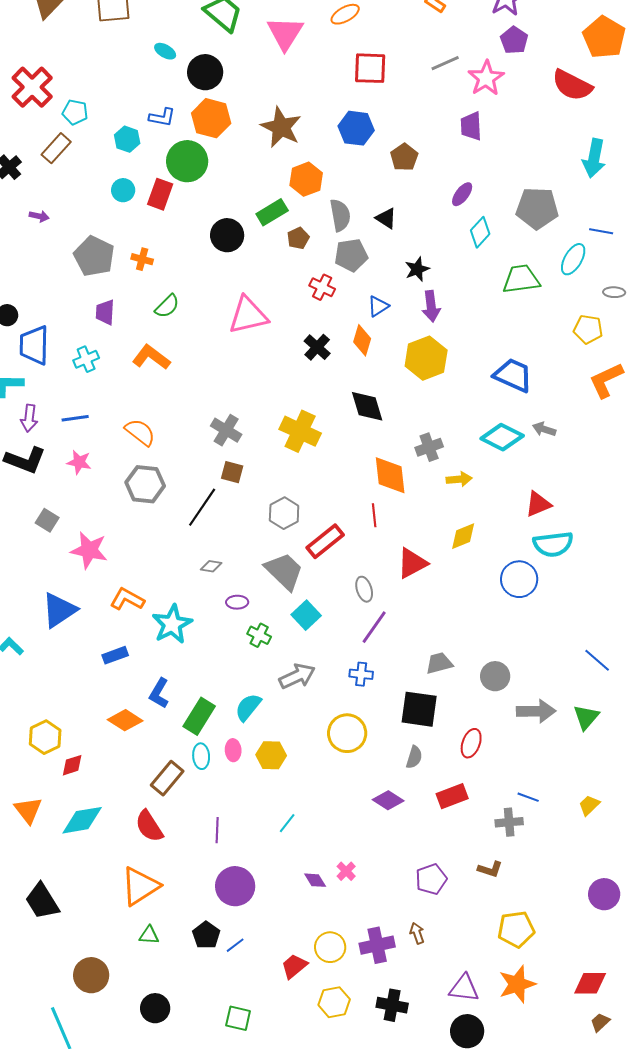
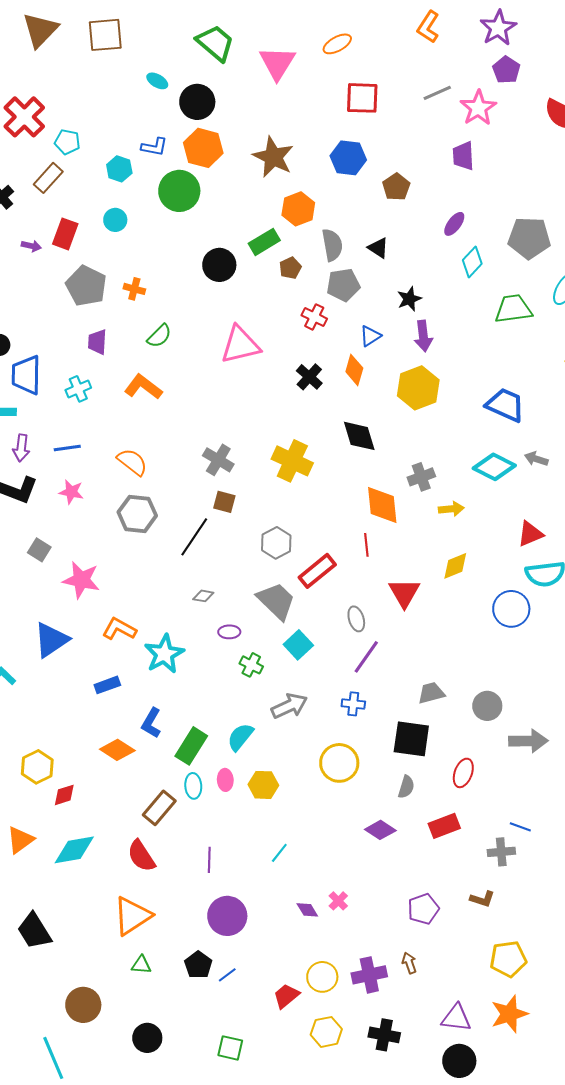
red rectangle: (160, 194) -> (65, 234), moved
red triangle: (412, 563) -> (404, 593), turned -32
orange triangle: (28, 810) -> (20, 840), turned 32

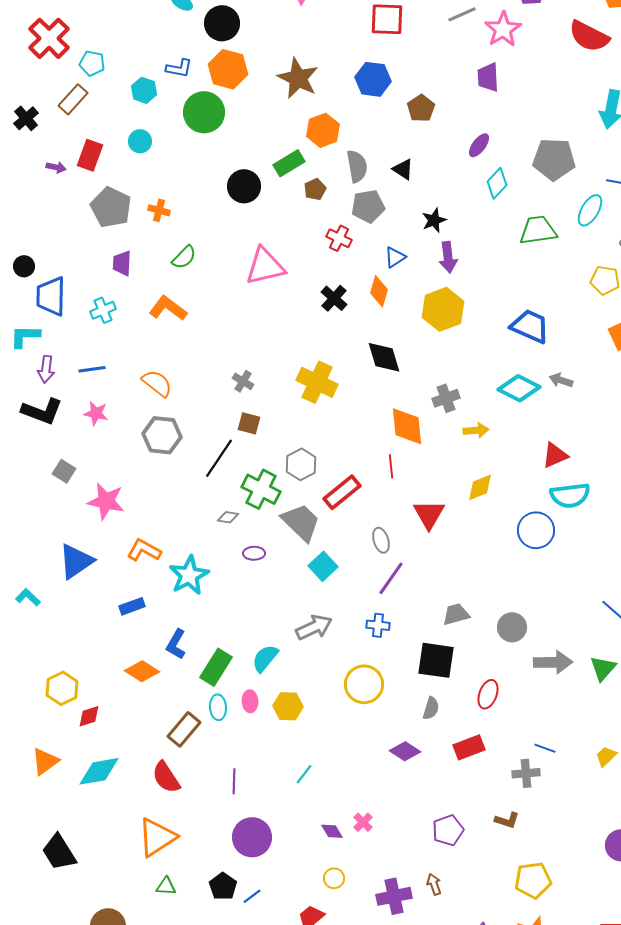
gray cross: (218, 460) -> (243, 381), size x0.7
green cross: (251, 665) -> (261, 489), moved, size x1.6
yellow circle: (322, 977) -> (334, 878), moved, size x0.7

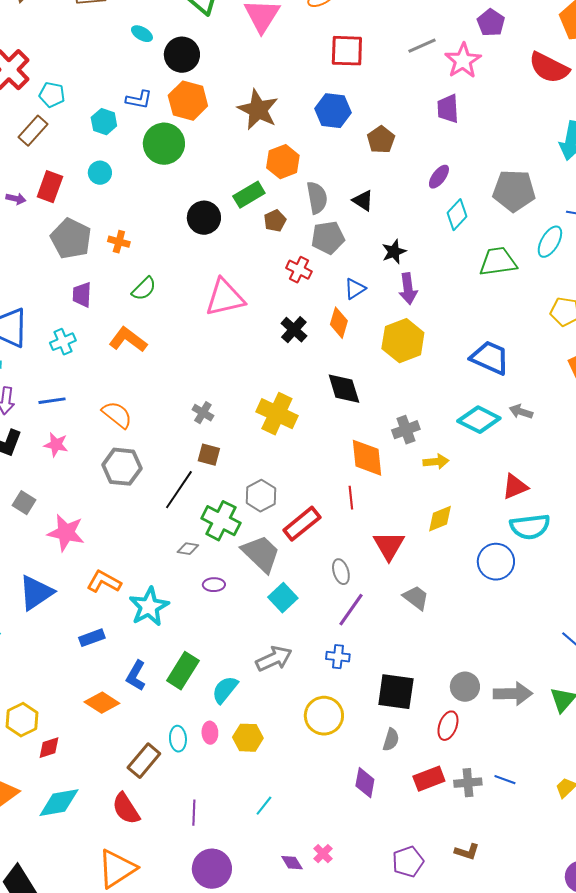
gray trapezoid: (456, 614) -> (416, 598), moved, turned 52
gray circle: (512, 627) -> (465, 687), moved
green rectangle: (216, 667) -> (183, 671), moved
purple diamond: (405, 751) -> (365, 783), turned 68
gray cross: (526, 773) -> (468, 783), moved

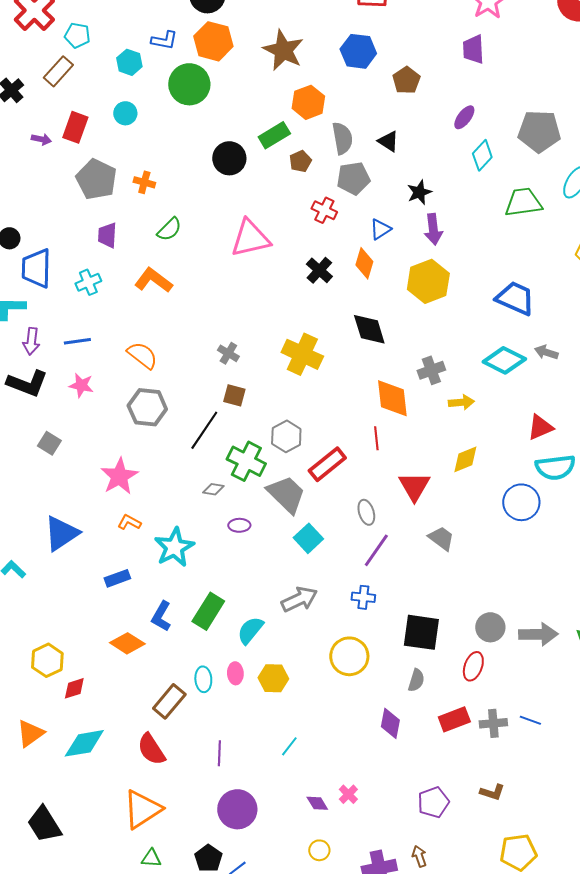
pink star: (66, 533) -> (119, 476), moved, turned 30
orange L-shape: (104, 582) -> (129, 522), size x0.7

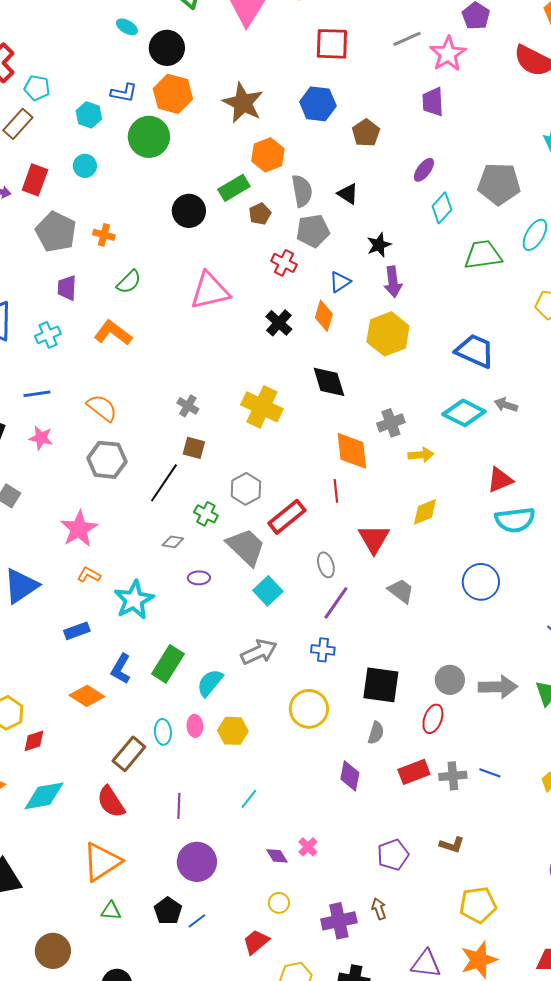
green cross: (246, 461) -> (206, 514), size x0.6
blue circle: (521, 502) -> (481, 582), moved

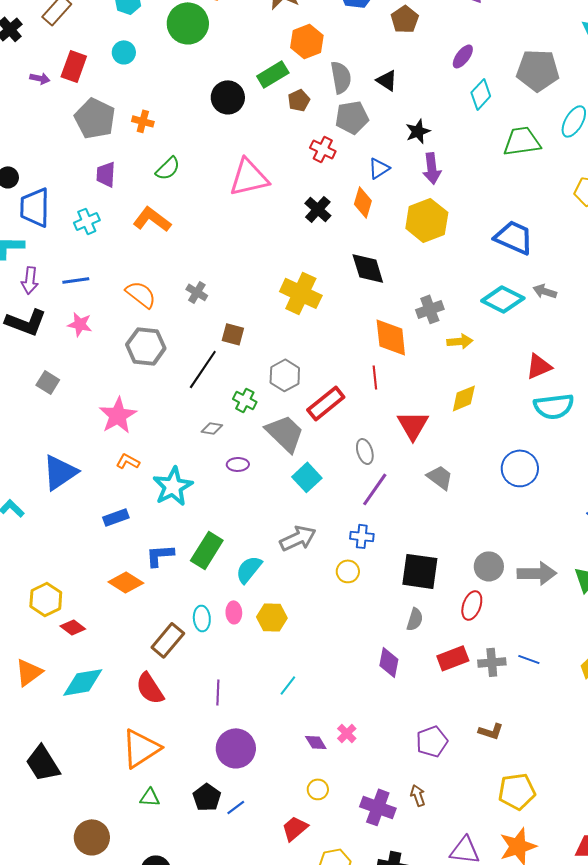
gray cross: (188, 406) -> (197, 292), moved
blue L-shape: (121, 669) -> (160, 555), turned 56
yellow circle: (309, 709) -> (348, 571), moved, size x0.6
red diamond: (34, 741) -> (73, 627), turned 55
purple cross: (339, 921) -> (378, 807), turned 32

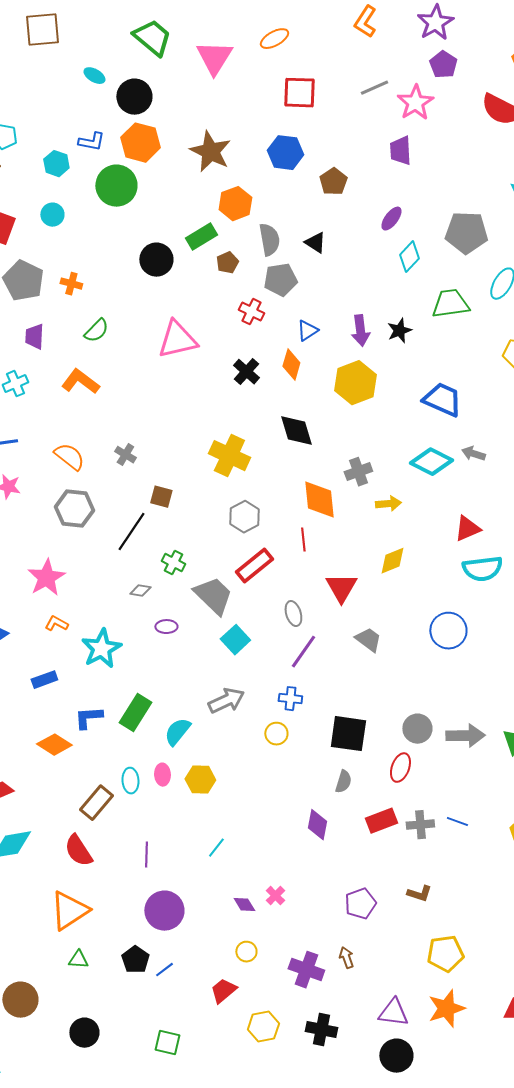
black star: (418, 131) -> (399, 331), moved
gray hexagon: (285, 375) -> (244, 517), moved

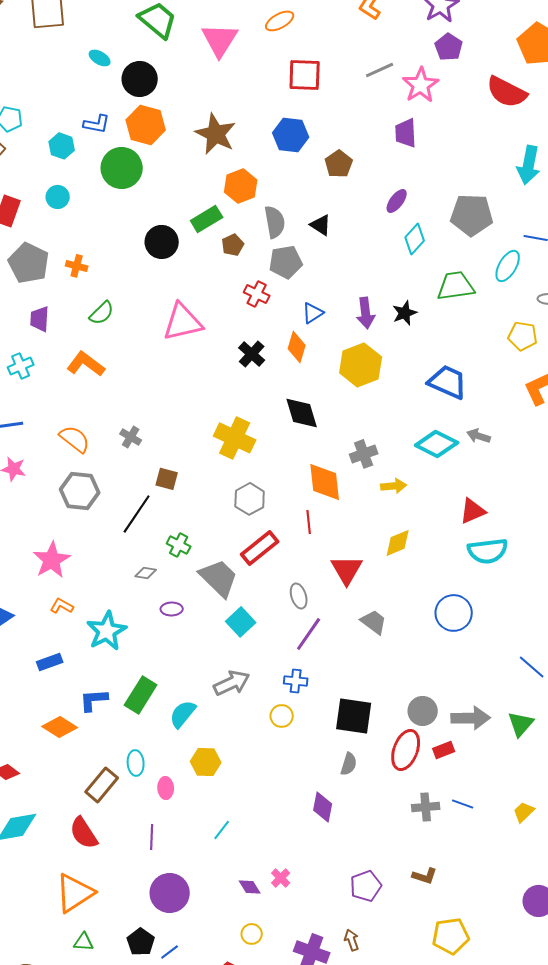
red ellipse: (400, 768) -> (406, 750), size x1.4
pink ellipse: (162, 775) -> (166, 788), moved
red rectangle: (381, 821) -> (444, 750), moved, size x0.7

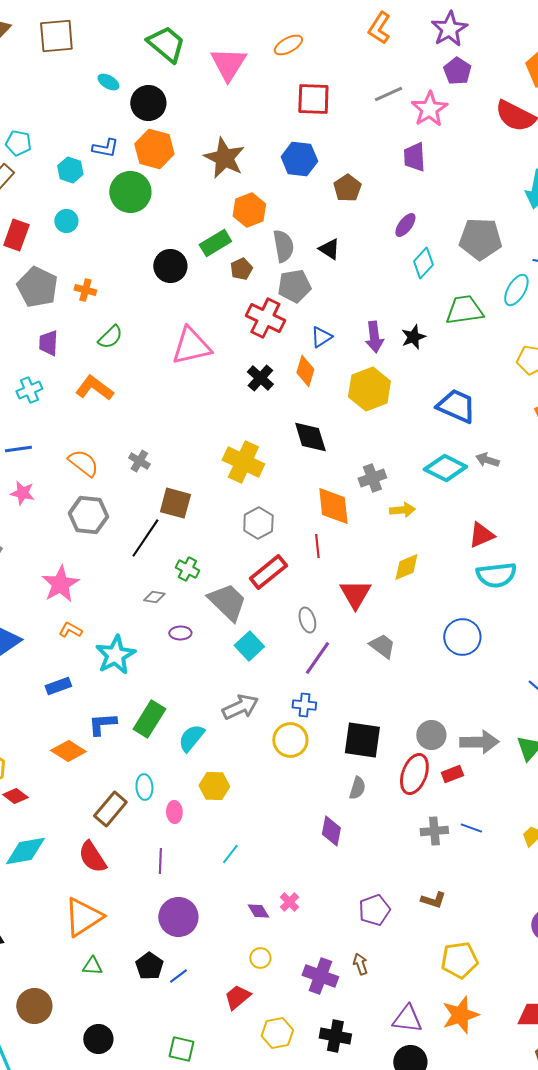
red cross: (257, 294) -> (265, 318), size x1.5
brown square: (167, 479) -> (175, 503), size x1.4
yellow circle: (282, 716) -> (290, 740), size x1.5

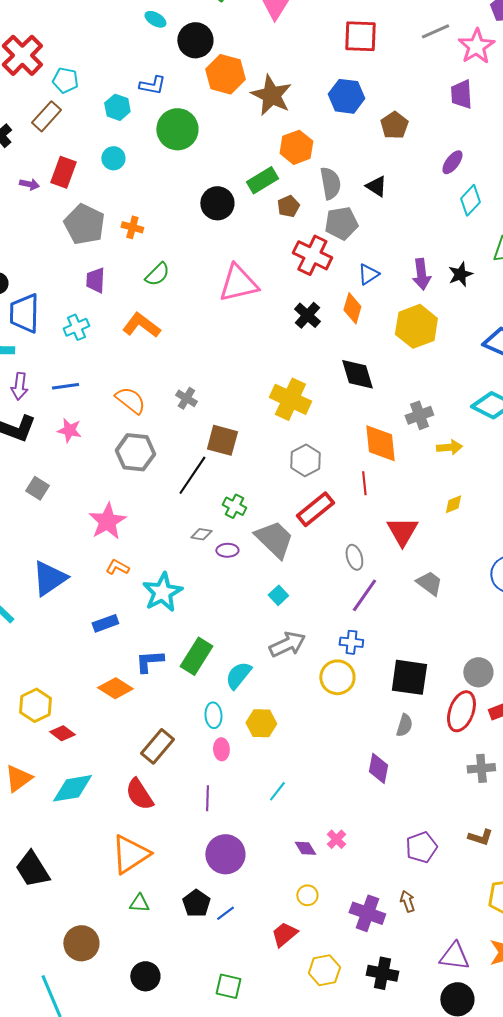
orange hexagon: (154, 149) -> (225, 74), moved
yellow diamond: (406, 567) -> (453, 504), size x0.7
purple ellipse: (180, 633) -> (227, 550), moved
cyan square: (249, 646) -> (278, 595), moved, size x0.7
cyan ellipse: (144, 787) -> (213, 715), moved

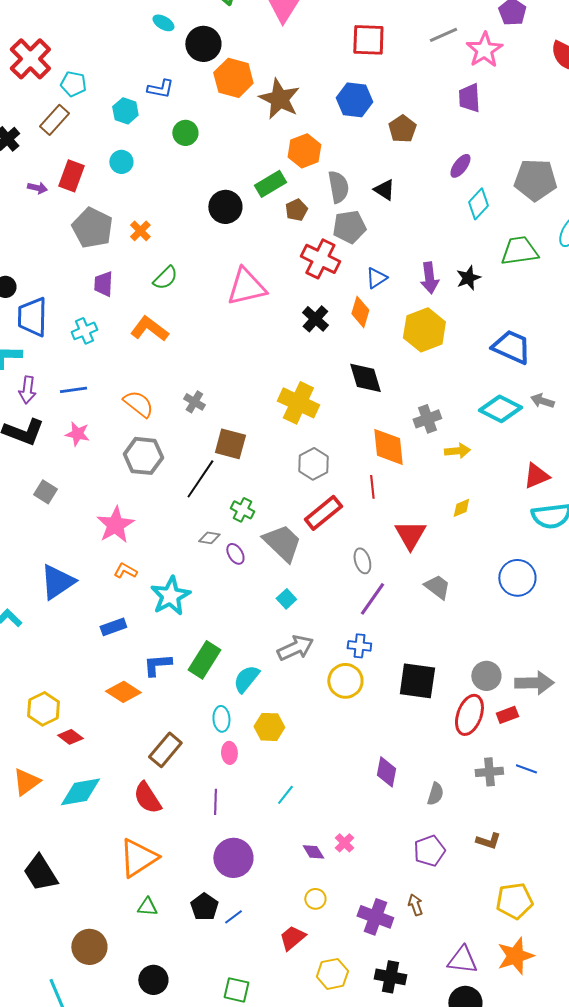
green circle: (177, 129) -> (185, 133), size x0.6
orange cross: (132, 227) -> (140, 231), turned 30
purple ellipse: (227, 550) -> (235, 554), turned 60
gray semicircle: (404, 725) -> (435, 794), moved

